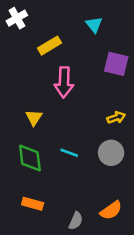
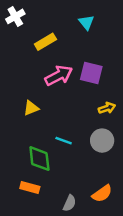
purple square: (116, 64) -> (91, 73), moved
pink arrow: (64, 82) -> (59, 75), turned -120
yellow triangle: (34, 118) -> (31, 108), turned 35
green diamond: (30, 158) -> (39, 159), moved

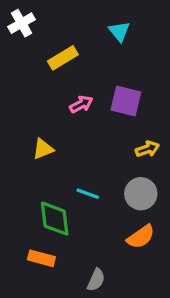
pink arrow: (59, 75) -> (81, 104), size x0.6
orange semicircle: (102, 194) -> (141, 237), moved

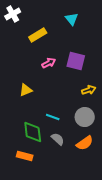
gray semicircle: (96, 280) -> (58, 139), moved, turned -72

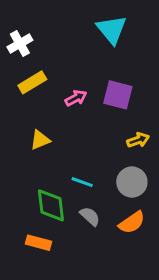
white cross: (13, 14) -> (20, 44), moved
cyan triangle: (72, 19) -> (112, 30), size x1.5
yellow rectangle: (38, 35) -> (32, 82), moved

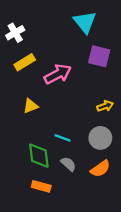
purple square: (118, 95) -> (99, 56), moved
pink arrow: (76, 98) -> (58, 74), size x1.6
orange rectangle: (39, 243) -> (41, 186), moved

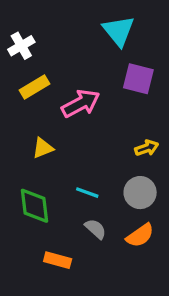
green diamond: (39, 156) -> (34, 206), moved

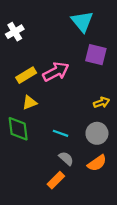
yellow rectangle: (34, 87) -> (26, 75), moved
green diamond: (34, 206) -> (18, 129), moved
orange rectangle: (58, 260) -> (56, 180), moved, turned -60

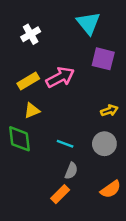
white cross: (15, 32) -> (31, 34), moved
gray semicircle: (66, 158) -> (71, 171), turned 70
orange semicircle: (97, 163) -> (111, 189), moved

